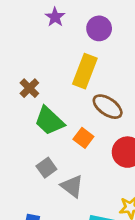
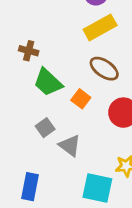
yellow rectangle: (85, 71) -> (100, 27), moved, turned 40
brown cross: (29, 88) -> (29, 51), turned -30

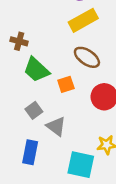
orange square: (81, 99) -> (66, 84), turned 35
blue rectangle: (30, 187) -> (30, 152), moved

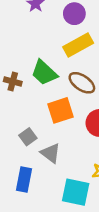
brown cross: (19, 41) -> (13, 82), moved
green trapezoid: (36, 70) -> (44, 73), moved
orange square: (66, 84) -> (61, 110), size x1.5

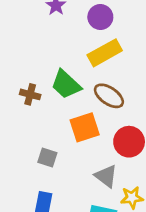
gray square: (28, 137) -> (47, 157), turned -36
gray triangle: (50, 153) -> (106, 176), moved

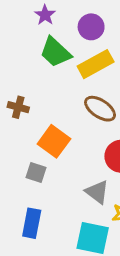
green trapezoid: (66, 84) -> (55, 52), moved
orange square: (85, 127) -> (54, 141), moved, turned -36

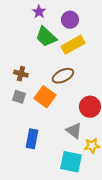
brown ellipse: (100, 109) -> (63, 76), moved, turned -60
gray square: (36, 173) -> (19, 97), moved
blue rectangle: (32, 223) -> (32, 139), moved

